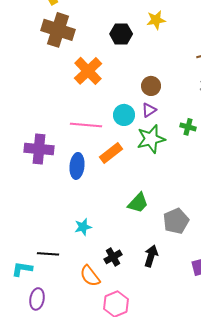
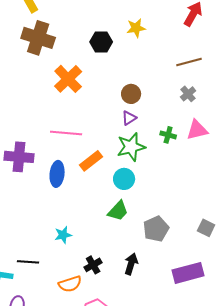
cyan circle: (124, 115) -> (124, 179), moved
orange semicircle: (90, 276) -> (70, 284), turned -70

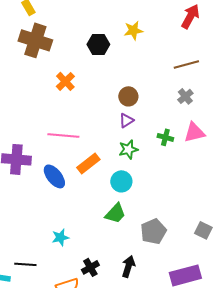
orange cross: (68, 79) -> (65, 81), size x0.7
green star: (131, 147) -> (128, 149), size x0.7
blue ellipse: (57, 174) -> (54, 176), turned -45

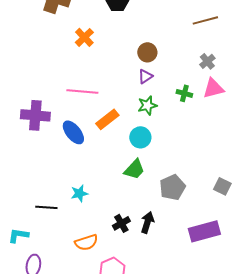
gray cross: (185, 96) -> (207, 61), moved
black line: (25, 264) -> (46, 207), moved
black cross: (90, 267) -> (121, 223), moved

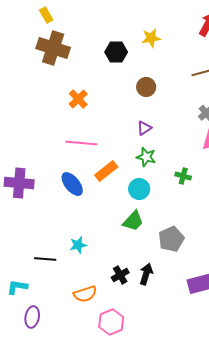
orange cross: (84, 37) -> (78, 99), moved
brown circle: (147, 52) -> (146, 87), moved
green cross: (184, 93) -> (183, 176), moved
green star: (147, 105) -> (146, 157), turned 30
purple cross: (35, 115) -> (19, 183), moved

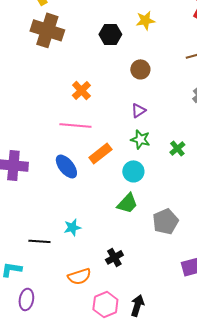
orange cross: (78, 99) -> (81, 90), moved
green cross: (183, 176) -> (177, 148), moved, turned 35
black arrow: (146, 274) -> (137, 305), moved

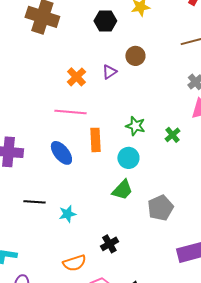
purple triangle: (138, 110) -> (109, 72), moved
orange rectangle: (100, 153) -> (95, 140), turned -55
black line: (39, 241) -> (34, 202), moved

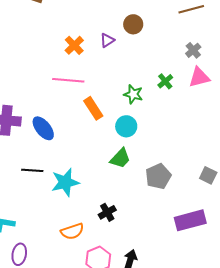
green cross: (172, 135) -> (165, 81), moved
orange rectangle: (95, 140) -> (93, 108), turned -30
blue ellipse: (61, 153) -> (43, 128), moved
cyan star: (67, 214) -> (65, 182), size x1.6

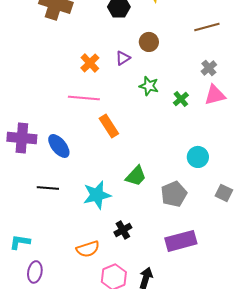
green star: (133, 94) -> (149, 86), moved
cyan circle: (126, 126) -> (198, 157), moved
cyan star: (65, 182) -> (97, 195), moved
purple rectangle: (190, 220) -> (181, 241), moved

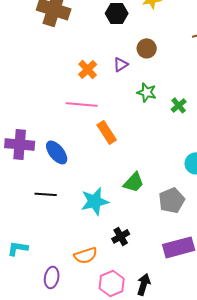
purple ellipse: (35, 272) -> (52, 277), moved

